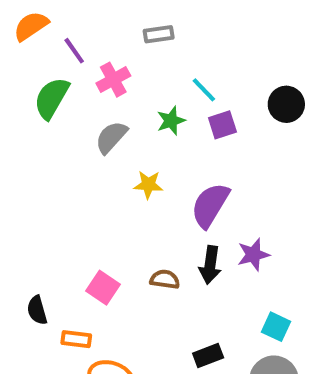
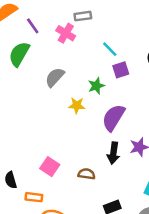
pink cross: (113, 80) -> (66, 33), moved, turned -30
green star: (171, 121) -> (96, 86), moved
brown semicircle: (165, 279) -> (87, 174), moved

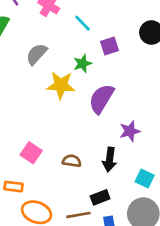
cyan line: (110, 49) -> (82, 23), moved
yellow star: (77, 105) -> (61, 85), size x1.5
black arrow: (113, 153) -> (110, 160), moved

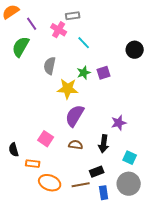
purple square: (110, 46) -> (104, 73), moved
gray semicircle: (37, 54) -> (50, 66), turned -30
purple semicircle: (101, 99) -> (75, 116), moved

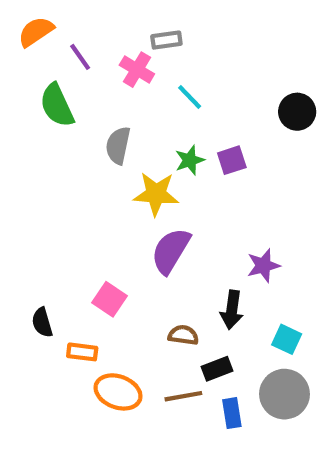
green semicircle: (21, 47) -> (57, 105), turned -55
brown semicircle: (76, 145) -> (183, 335), moved

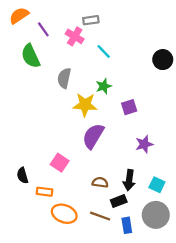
purple square: (232, 160) -> (129, 107), moved
black arrow: (232, 310) -> (129, 180), moved
brown line: (183, 396) -> (100, 216), turned 30

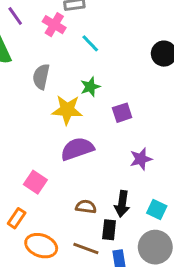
purple semicircle: (93, 136) -> (77, 149), turned 40
orange rectangle: (44, 192) -> (17, 218), turned -63
black rectangle: (119, 201) -> (109, 230), turned -63

